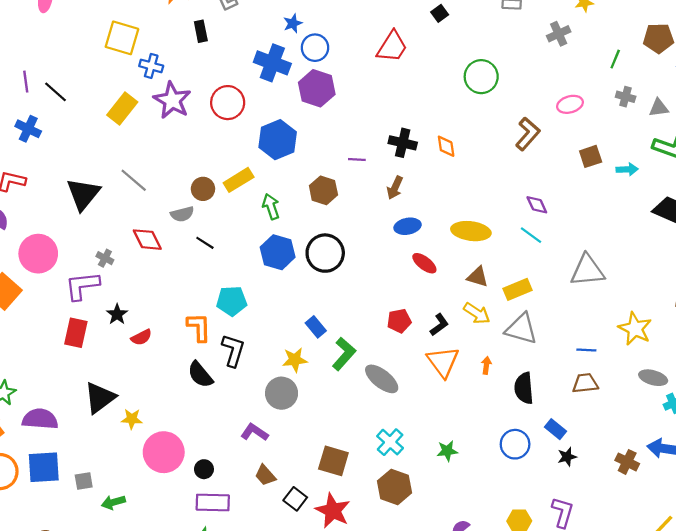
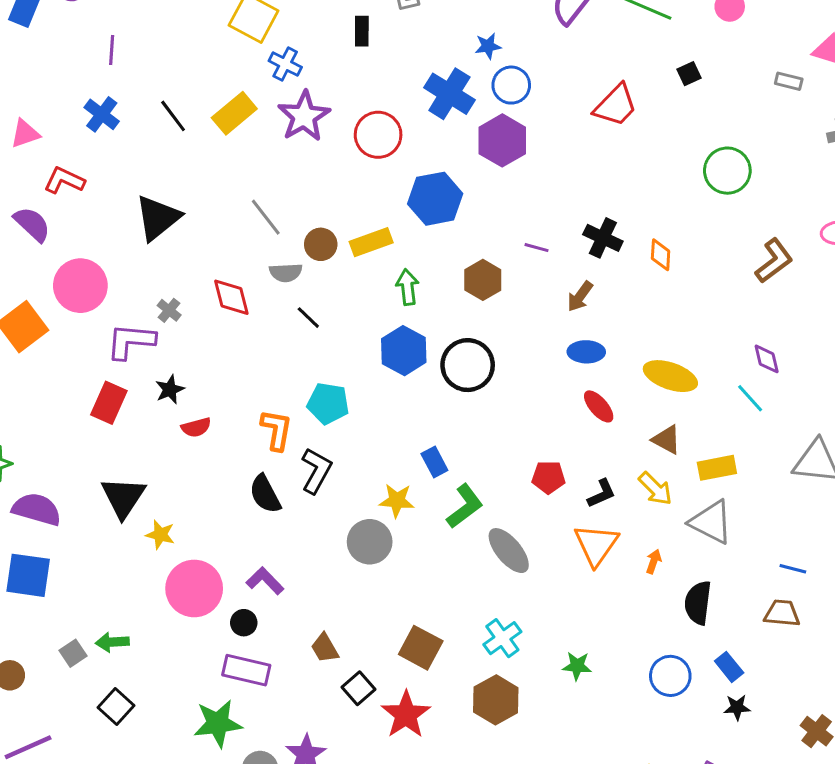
black line: (55, 92) -> (173, 116), moved
gray line: (134, 180) -> (266, 217), moved
black triangle: (100, 398) -> (123, 497), turned -32
purple L-shape: (254, 432) -> (265, 581), moved
gray square: (84, 481) -> (73, 653), moved, turned -36

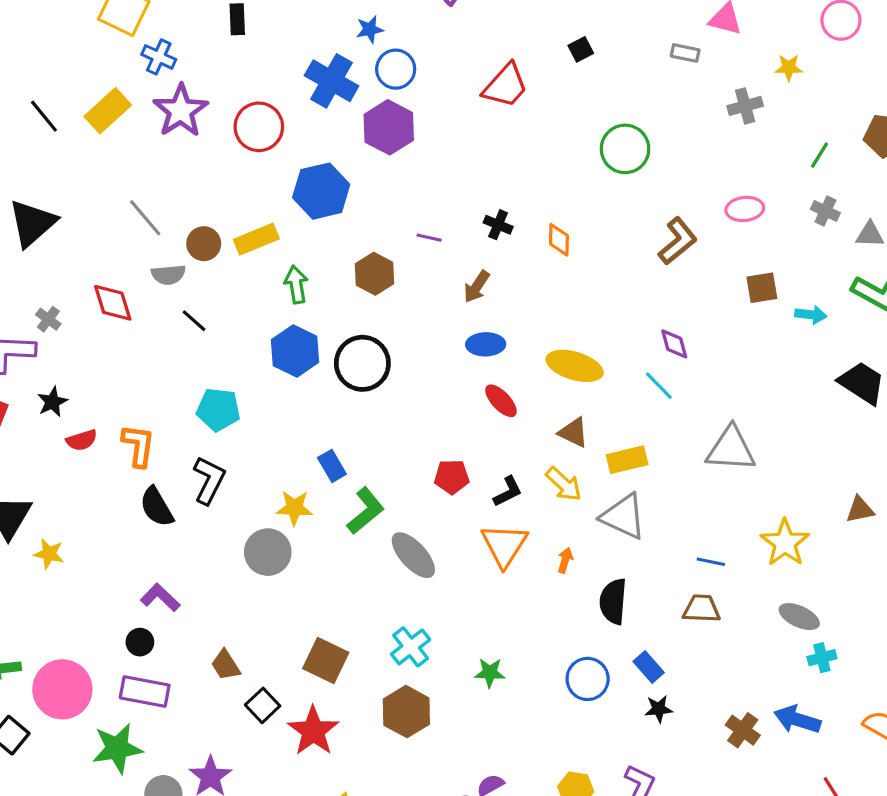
black cross: (603, 238) -> (498, 225), size x0.7
orange L-shape: (277, 430) -> (138, 445), moved
pink circle: (194, 588) -> (62, 689), moved

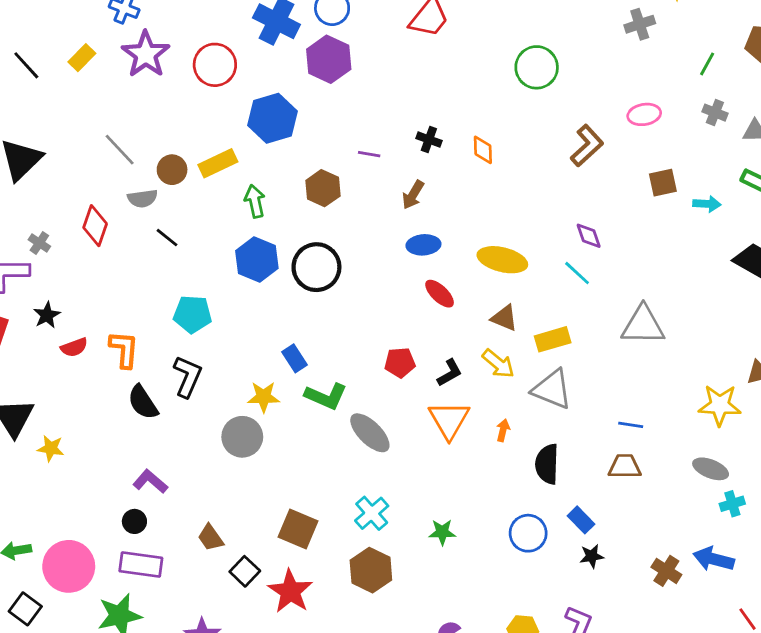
yellow rectangle: (108, 111) -> (82, 58), size x0.7
red diamond: (113, 303) -> (95, 226), turned 39
green L-shape: (366, 511) -> (326, 396), turned 66
yellow star: (785, 543) -> (720, 405), moved, turned -30

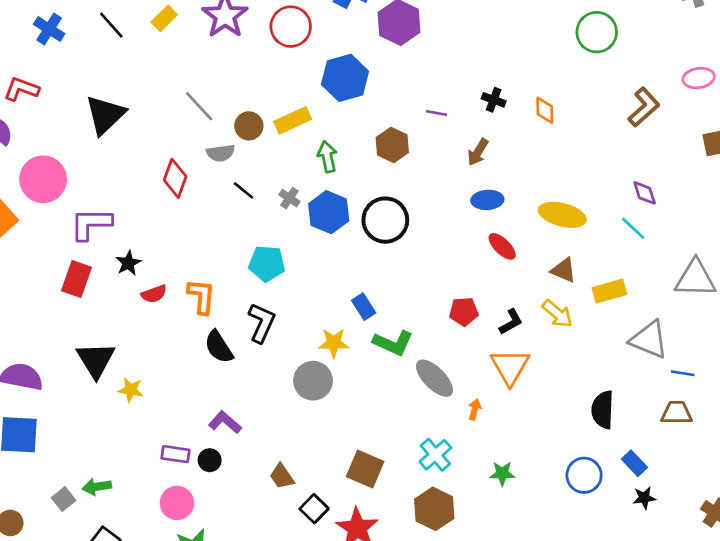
gray cross: (39, 243) -> (289, 198), moved
gray triangle: (552, 389) -> (649, 340), moved
orange arrow: (503, 430) -> (475, 409), moved
purple rectangle: (141, 565) -> (175, 454), moved, size x0.7
pink circle: (69, 566) -> (177, 503), moved, size x0.7

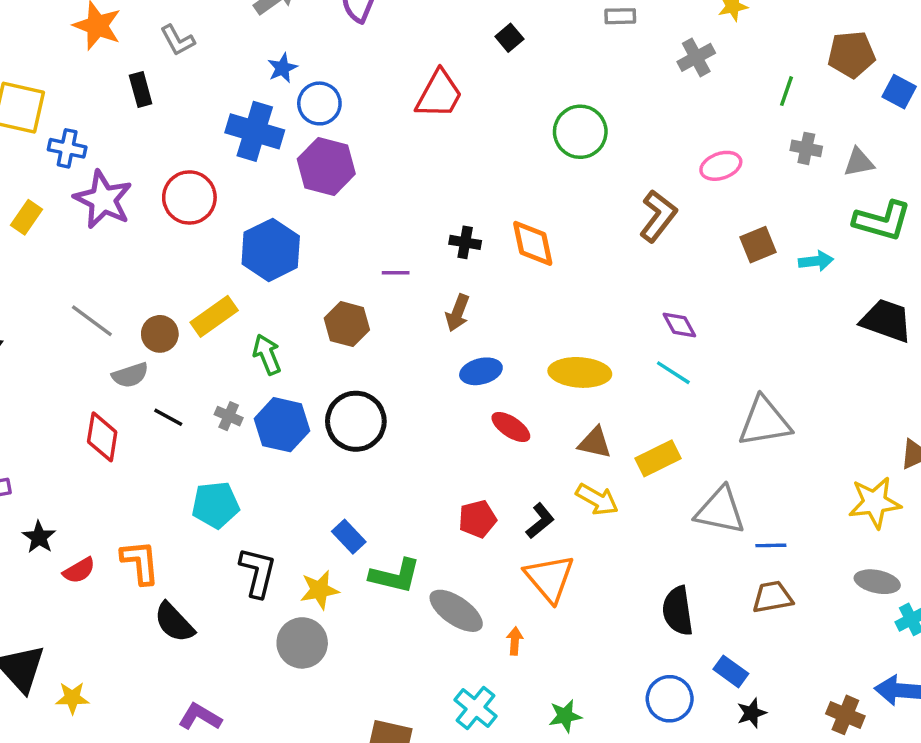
orange diamond: (545, 110) -> (533, 243), size x1.4
red diamond: (175, 178) -> (102, 437), moved
black L-shape: (262, 323) -> (258, 572), moved

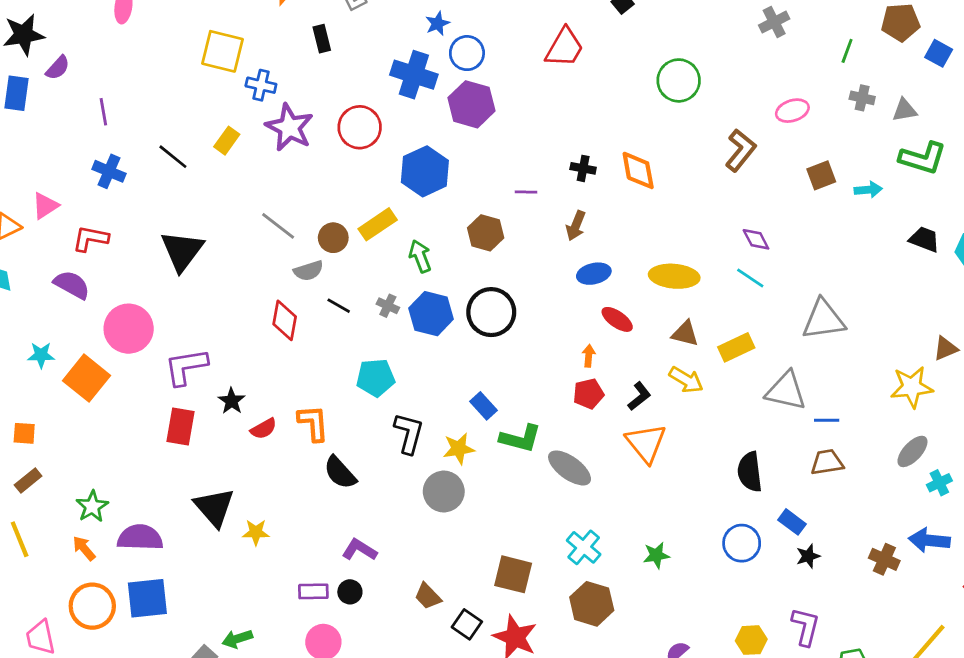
black trapezoid: (886, 321) -> (924, 239), size x0.7
gray ellipse: (877, 582) -> (912, 451), turned -60
orange arrow: (515, 641) -> (589, 356), moved

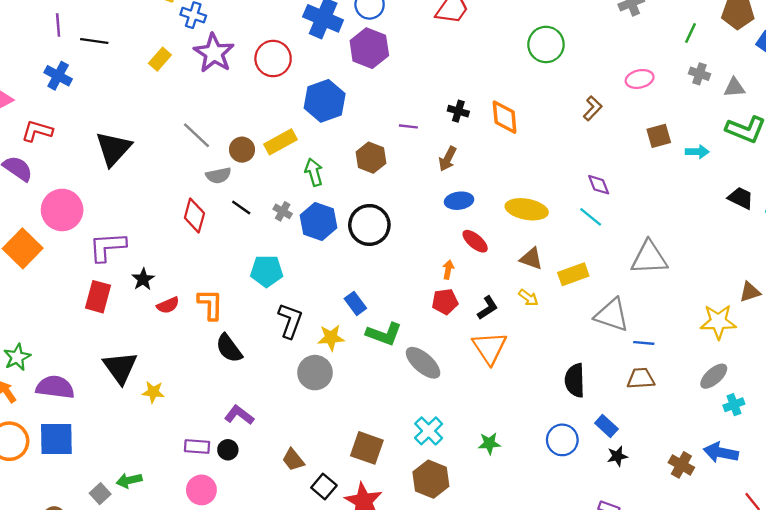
brown L-shape: (740, 150) -> (593, 108), size x0.7
black line: (173, 157) -> (94, 41), moved, turned -36
yellow arrow: (686, 380) -> (528, 298), size x0.7

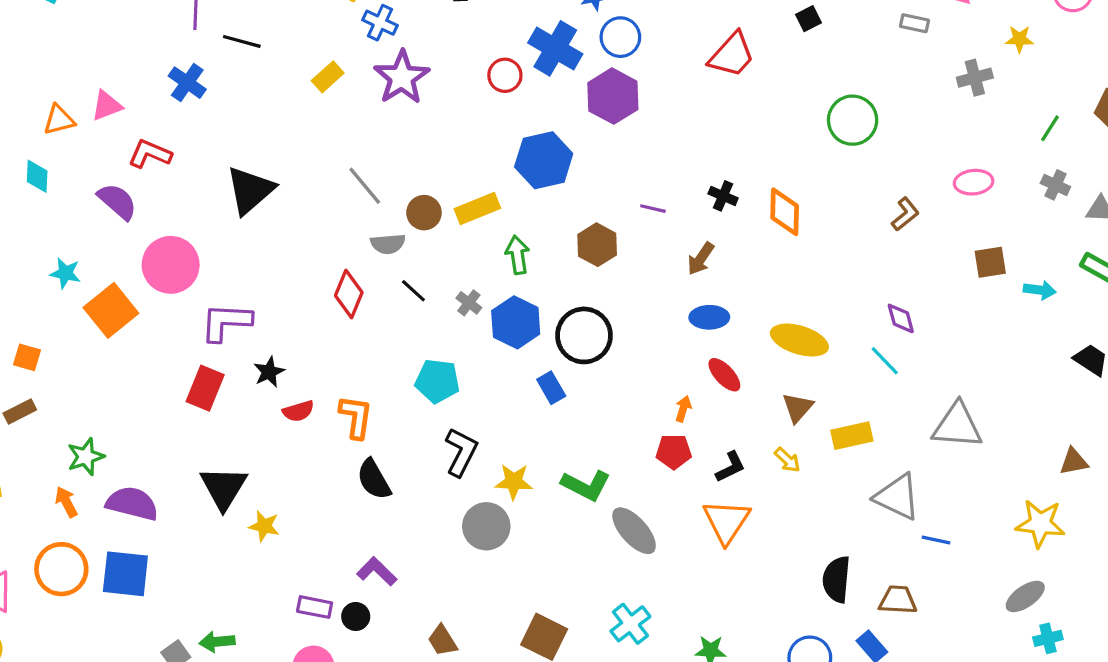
red circle: (273, 59) -> (505, 75), moved, size x0.7
brown triangle: (531, 259) -> (798, 407), turned 45
brown triangle: (750, 292) -> (1074, 462), moved
blue rectangle: (355, 303) -> (551, 388), moved
brown trapezoid: (641, 378) -> (898, 600), moved

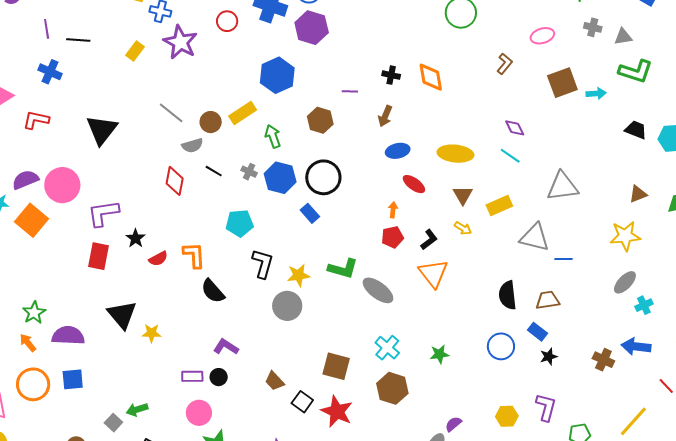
red circle: (505, 75) -> (227, 21), moved
purple semicircle: (117, 201) -> (25, 180), moved, turned -52
brown square: (990, 262) -> (562, 83), size x1.4
blue square: (125, 574) -> (73, 379), size x0.7

